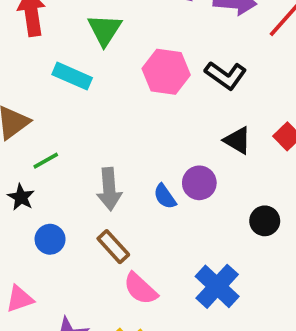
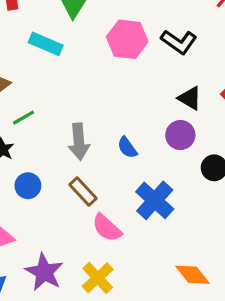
purple circle: (199, 183) -> (180, 135), moved
blue cross: (217, 286) -> (155, 200), moved

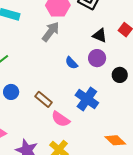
gray arrow: (79, 142) -> (51, 32), moved, turned -130
blue semicircle: (127, 148) -> (71, 63), moved
blue circle: (28, 186) -> (11, 92), moved

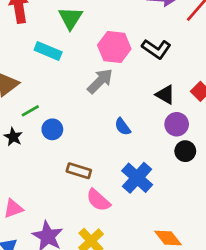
purple circle: (97, 58) -> (177, 124), moved
blue circle: (11, 92) -> (52, 129), moved
brown rectangle: (43, 99) -> (79, 171), turned -30

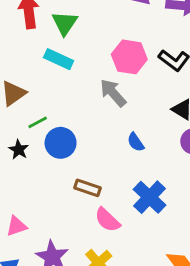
green triangle: (70, 18) -> (65, 23), moved
gray arrow: (100, 81) -> (113, 93), turned -88
blue circle: (52, 129) -> (61, 143), size x1.4

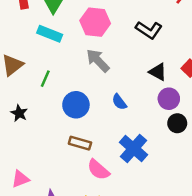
pink hexagon: (129, 57) -> (95, 22), moved
green line: (38, 122) -> (45, 79), moved, turned -35
blue circle: (61, 143) -> (76, 105), moved

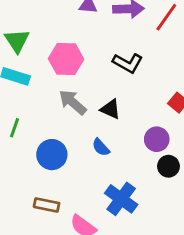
black triangle: (158, 72) -> (110, 109), moved
brown rectangle: (80, 143) -> (47, 205), moved

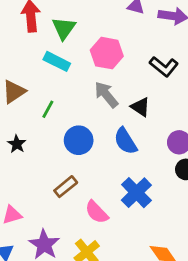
blue semicircle: (101, 147) -> (125, 141), size x1.5
brown rectangle: (47, 205) -> (66, 187), turned -60

